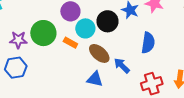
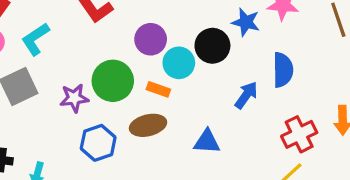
brown ellipse: (99, 53) -> (148, 125), moved, turned -45
blue arrow: (122, 66) -> (246, 95), moved, turned 90
blue hexagon: (16, 68) -> (98, 143), moved

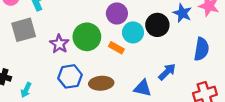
blue arrow: (246, 95) -> (167, 72), moved
purple star: (74, 98) -> (59, 44), turned 30
brown ellipse: (148, 125) -> (101, 83), moved

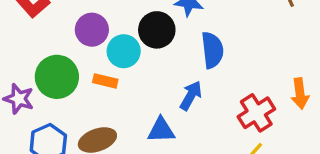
blue semicircle: (201, 49) -> (212, 50), moved

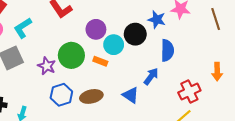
orange arrow: (300, 94) -> (217, 72), moved
blue triangle: (161, 130) -> (131, 95), turned 30

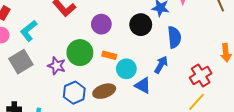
cyan circle: (114, 45) -> (126, 69), moved

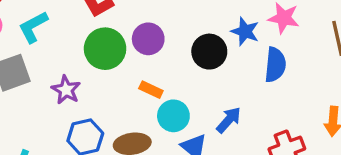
blue semicircle: (174, 37) -> (275, 65), moved
green circle: (80, 53) -> (105, 49), moved

